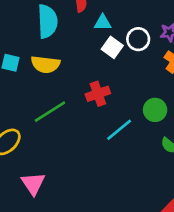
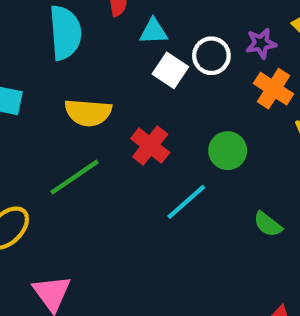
yellow semicircle: (45, 64) -> (88, 113), moved
red cross: (98, 94) -> (150, 146), turned -30
green circle: (155, 110) -> (228, 151), moved

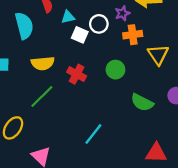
orange cross: (274, 89) -> (133, 35), turned -30
cyan line: (186, 202) -> (93, 134), moved
green semicircle: (268, 224) -> (142, 103), size x1.5

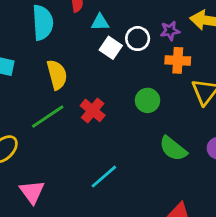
yellow semicircle: (43, 63) -> (57, 75), turned -110
red cross: (77, 74) -> (93, 110), moved

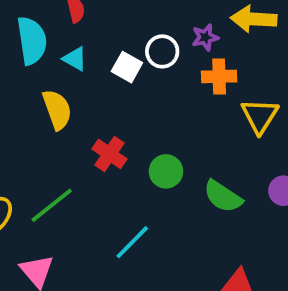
cyan triangle: (100, 22) -> (75, 59), moved, turned 36
green circle: (148, 100) -> (166, 171), moved
green line: (48, 117) -> (52, 205), moved

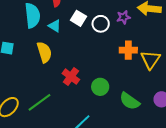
white square: (127, 67) -> (79, 18), moved
orange cross: (219, 76) -> (128, 50), moved

